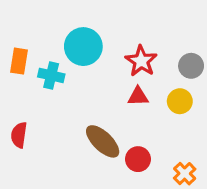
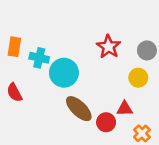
cyan circle: (83, 47) -> (64, 73), moved
red triangle: (138, 96) -> (125, 109), moved
red semicircle: (19, 135) -> (14, 93), moved, turned -36

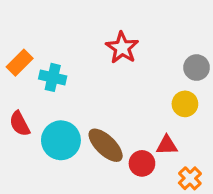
orange rectangle: (14, 47) -> (20, 63), turned 36
red star: (109, 47) -> (122, 48), moved
cyan circle: (64, 73) -> (61, 140), moved

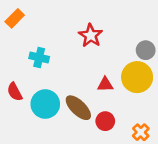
orange rectangle: (20, 63) -> (15, 18), moved
yellow circle: (185, 104) -> (137, 77), size x1.6
red triangle: (167, 145) -> (105, 84), moved

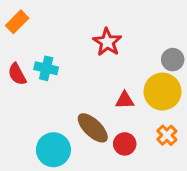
red semicircle: (15, 92) -> (17, 74), moved
cyan circle: (45, 104) -> (53, 150), moved
orange cross: (141, 132) -> (167, 135), moved

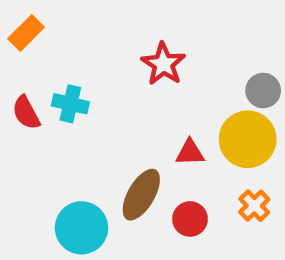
brown ellipse: (93, 128) -> (141, 195), turned 76

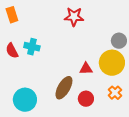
orange rectangle: (26, 33) -> (12, 15), turned -63
red star: (163, 64) -> (74, 17), moved, turned -30
cyan circle: (81, 228) -> (25, 100), moved

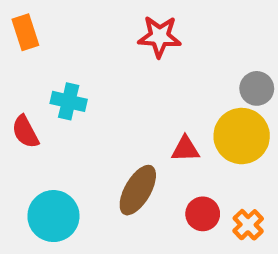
red semicircle: (12, 51) -> (25, 132), moved
orange cross: (115, 93) -> (248, 225), moved
red circle: (86, 99) -> (203, 214), moved

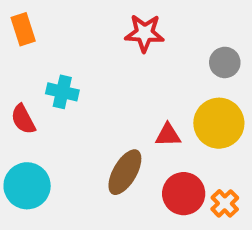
gray circle: (257, 88) -> (225, 62), moved
red circle: (203, 214) -> (184, 194), size x1.4
cyan circle: (53, 216) -> (27, 186), moved

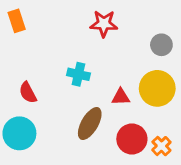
cyan cross: (62, 92) -> (78, 74), moved
red semicircle: (23, 119) -> (28, 93), moved

